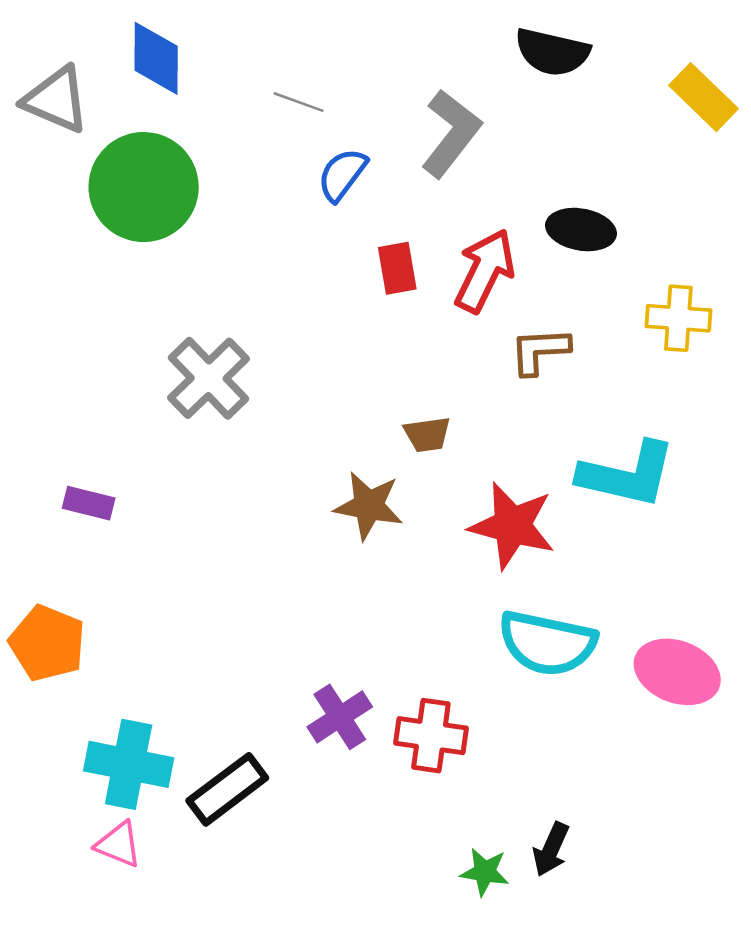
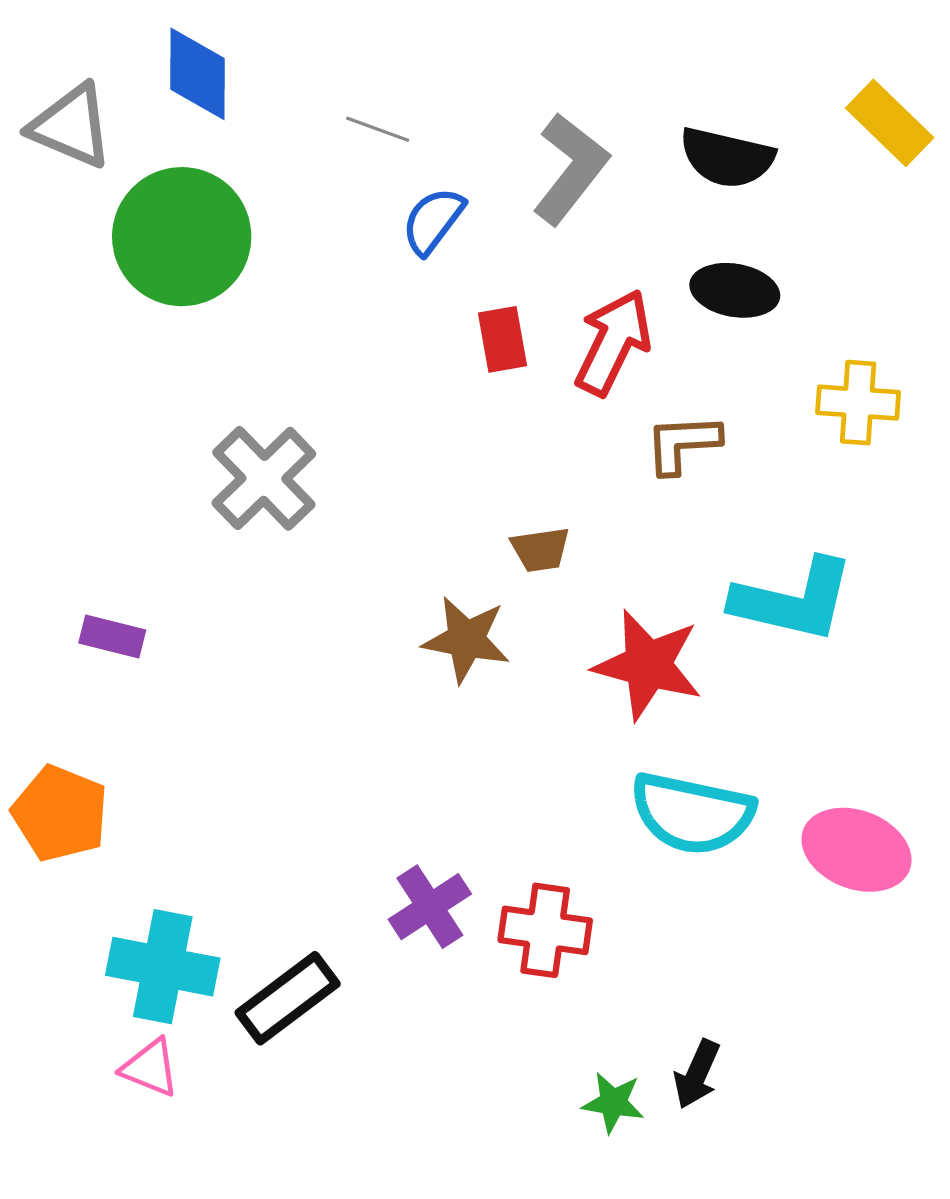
black semicircle: (552, 52) -> (727, 158), moved

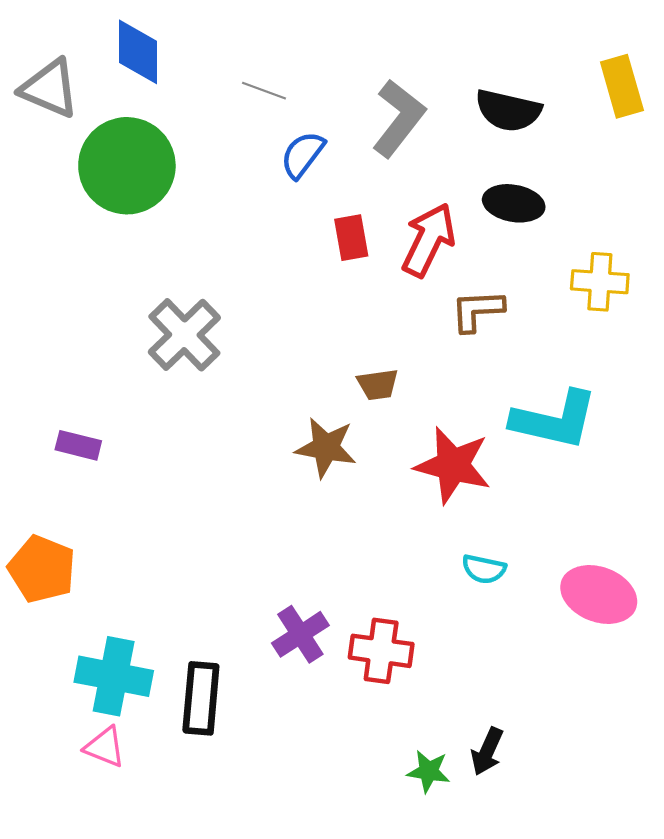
yellow rectangle: (890, 123) -> (622, 86), turned 30
cyan semicircle: (692, 813) -> (484, 569), size x0.5
black rectangle: (288, 998) -> (201, 698), turned -48

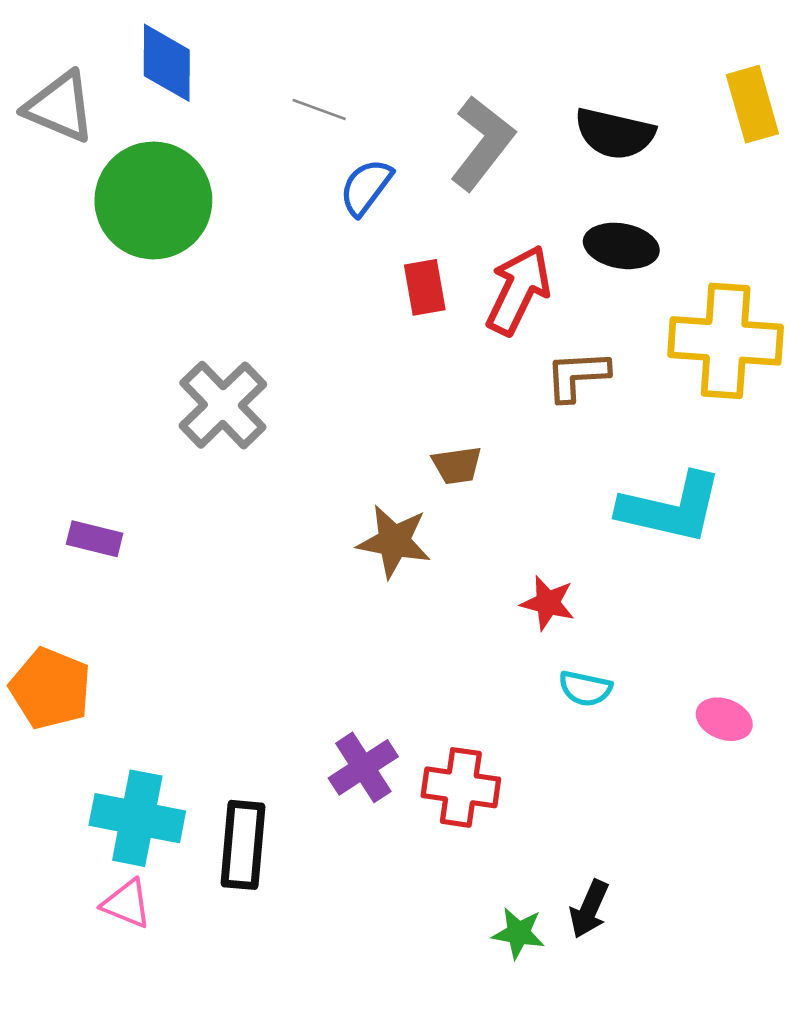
yellow cross: (600, 282) -> (726, 341), size x1.6
red star: (453, 465) -> (548, 603), moved, size x0.6
pink ellipse: (599, 594) -> (724, 719), size x0.6

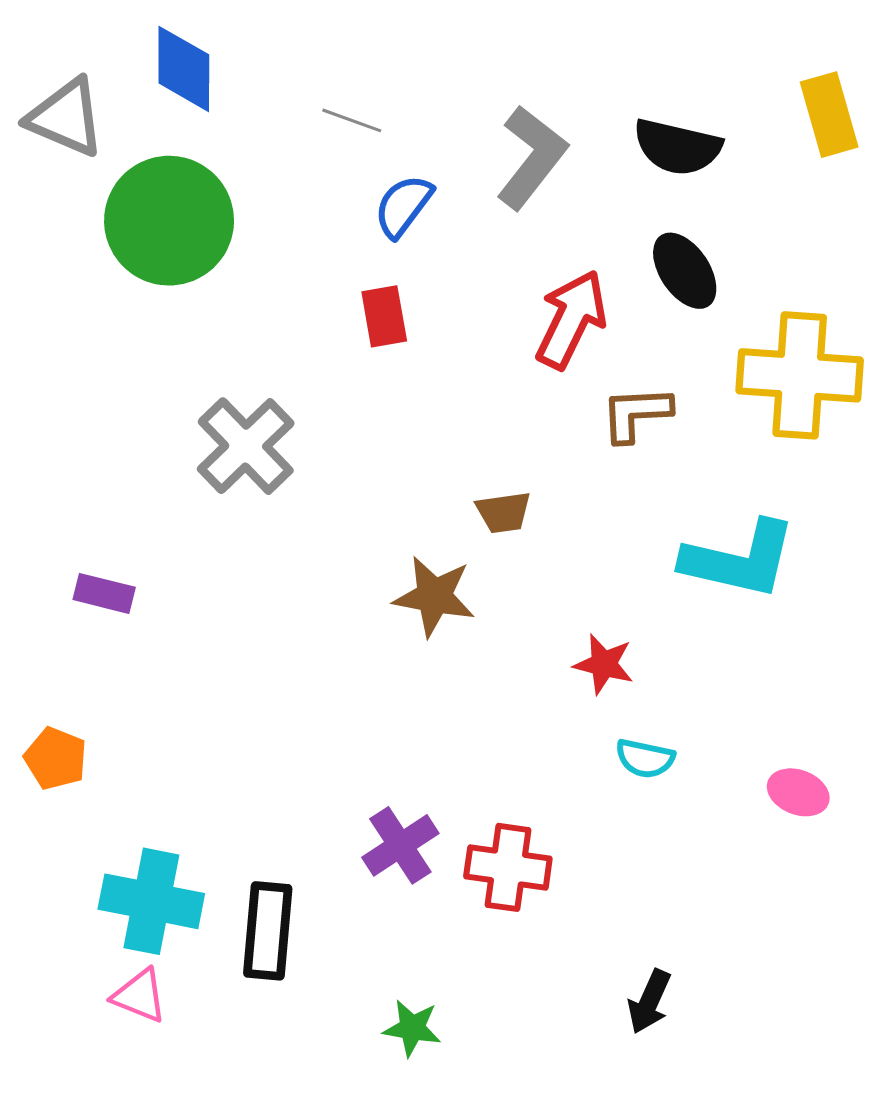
black ellipse: (621, 246) -> (685, 271), turned 46
red rectangle: (425, 287) -> (384, 316), moved
orange pentagon: (50, 688) -> (56, 758), size x0.7
green star: (518, 933) -> (412, 1028), moved

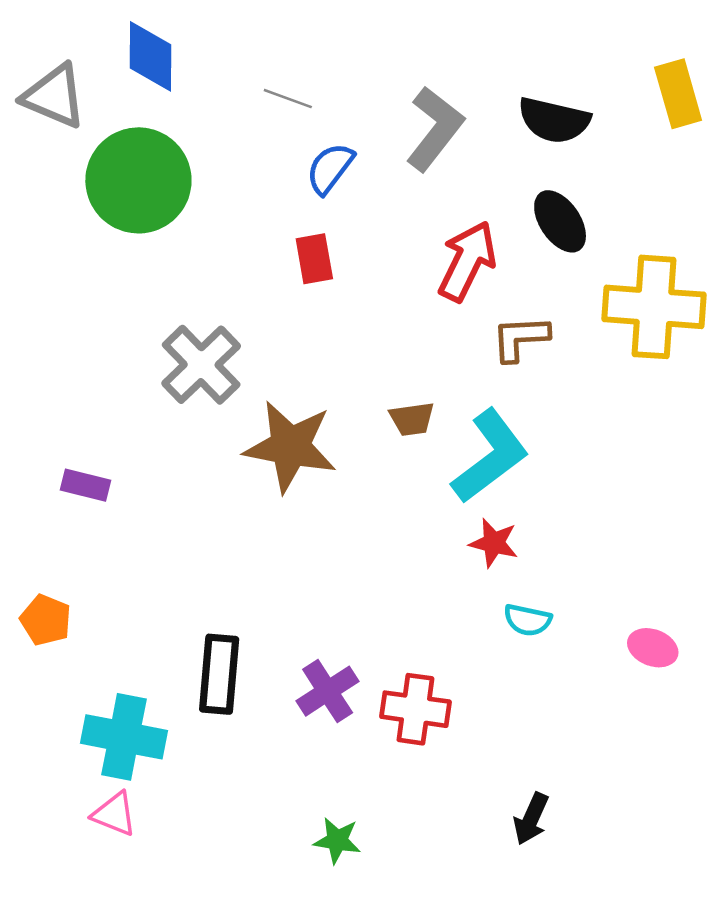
cyan L-shape: (739, 560) -> (490, 456), moved, turned -50
brown star: (434, 596) -> (290, 447), moved, size x1.4
black rectangle: (268, 931) -> (219, 674), moved

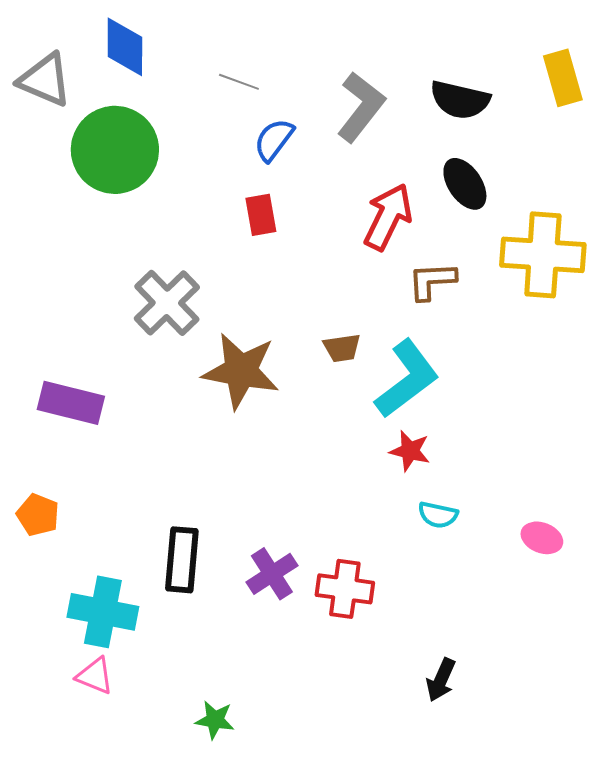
purple rectangle: (85, 485) -> (71, 403), size x1.6
green star: (337, 840) -> (215, 720), moved

